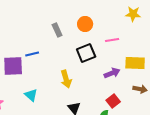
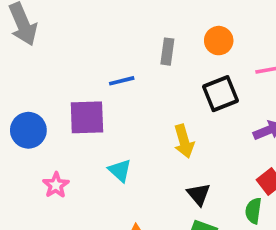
gray rectangle: (57, 30) -> (167, 52), turned 32
blue line: (32, 54) -> (122, 81), moved

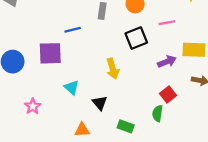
pink star: (56, 185) -> (33, 106), moved
black triangle: (199, 194) -> (100, 103), moved

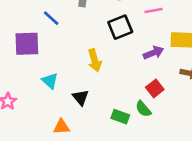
blue line: (73, 30) -> (51, 18), turned 56
green semicircle: (157, 113) -> (143, 109), turned -49
green rectangle: (126, 126) -> (120, 117), moved

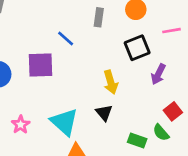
purple arrow: (153, 53) -> (158, 74), moved, turned 138
cyan triangle: (50, 81) -> (64, 122), moved, size x1.6
black triangle: (81, 97) -> (104, 113), moved

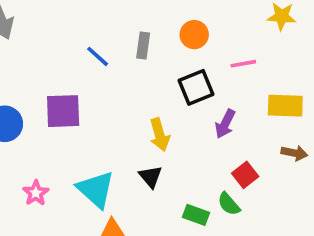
blue line: (66, 39) -> (98, 56), moved

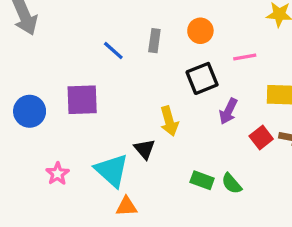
red square: (245, 175) -> (261, 138), moved
black triangle: (150, 177) -> (145, 149), moved
green rectangle: (196, 215) -> (202, 180), moved

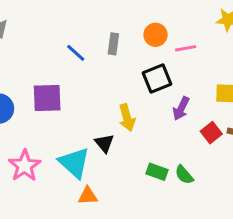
pink line: (245, 57) -> (186, 48), moved
pink star: (57, 174) -> (25, 166), size x1.5

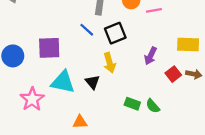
blue line: (76, 53) -> (87, 30), moved
black square: (157, 78) -> (115, 33), moved
cyan triangle: (74, 163) -> (63, 82), moved, turned -30

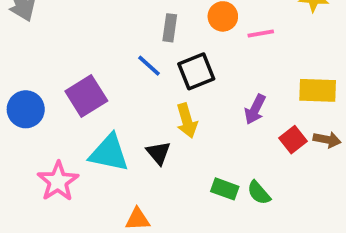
purple square: (49, 48) -> (86, 96), turned -30

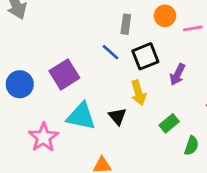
purple arrow: (255, 109) -> (177, 74), moved
green rectangle: (225, 189) -> (169, 123), moved, turned -60
green semicircle: (259, 193) -> (191, 146), turned -120

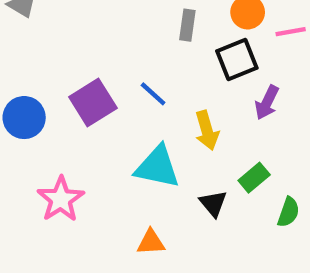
blue line: (110, 52) -> (153, 94), moved
black square: (145, 56) -> (237, 59), moved
cyan triangle: (81, 116) -> (157, 167), moved
black triangle: (117, 116) -> (213, 203), moved

